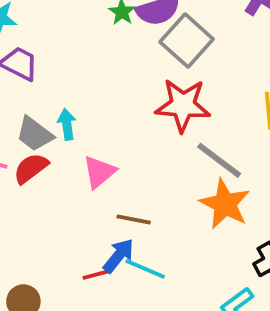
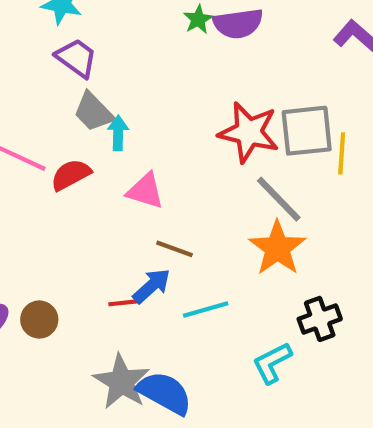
gray square: (187, 40) -> (307, 131), moved, turned 33
gray trapezoid: (35, 134) -> (94, 112), moved
pink triangle: (99, 172) -> (145, 191), turned 48
cyan line: (145, 269) -> (206, 309), moved, turned -48

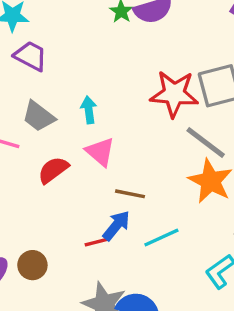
gray trapezoid: (94, 112) -> (39, 116), moved
cyan arrow: (118, 133) -> (89, 110), moved
red semicircle: (71, 175) -> (53, 170), moved
pink triangle: (145, 191) -> (100, 152), turned 32

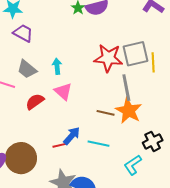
gray line: (206, 143) -> (126, 88), turned 40
brown line: (130, 194) -> (106, 113), moved
cyan line: (161, 238) -> (98, 144), turned 35
brown circle: (32, 265) -> (21, 158), size x1.8

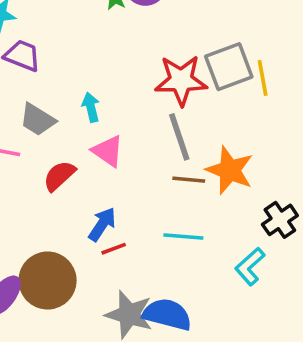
gray line: (126, 88) -> (179, 137), moved
blue arrow: (72, 136) -> (102, 224), moved

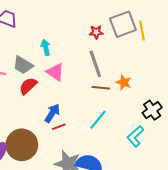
red star: (181, 80) -> (96, 32), size x0.5
gray trapezoid: (38, 120) -> (23, 65), moved
orange star: (230, 170) -> (124, 82), size x0.6
cyan line: (183, 237) -> (98, 120), turned -55

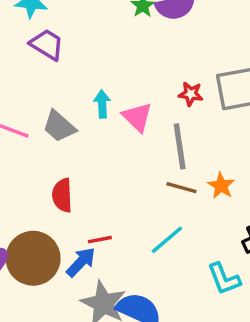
pink triangle: (55, 72) -> (137, 117), moved
red semicircle: (28, 86) -> (62, 195), moved, turned -60
blue arrow: (52, 113) -> (81, 262), moved
cyan L-shape: (135, 136) -> (224, 279), turned -80

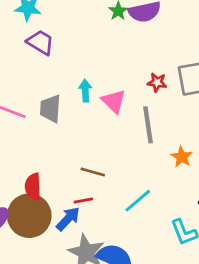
gray trapezoid: (59, 126) -> (50, 109), turned 52
brown line: (181, 188) -> (93, 172), moved
red semicircle: (62, 195) -> (33, 187), moved

